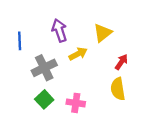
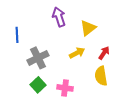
purple arrow: (59, 30) -> (59, 17), moved
yellow arrow: (78, 54) -> (77, 53), moved

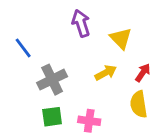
yellow triangle: (88, 28) -> (121, 38), turned -36
blue line: (17, 35) -> (23, 48), turned -35
green square: (38, 85) -> (52, 117), turned 35

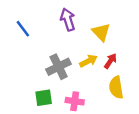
blue line: (23, 48) -> (23, 29), moved
red arrow: (143, 73) -> (110, 61), moved
gray cross: (52, 80) -> (59, 67), moved

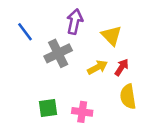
purple arrow: (68, 19) -> (75, 22), turned 30
gray cross: (59, 67) -> (58, 53), moved

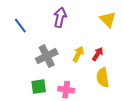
yellow triangle: (111, 36) -> (108, 19), moved
gray cross: (58, 53) -> (47, 56), moved
yellow arrow: (97, 67) -> (78, 54), turned -35

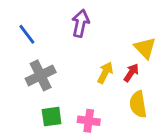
yellow triangle: (108, 19) -> (145, 48), moved
gray cross: (47, 56) -> (41, 75), moved

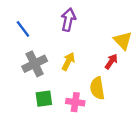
yellow arrow: (105, 73) -> (68, 61), moved
yellow semicircle: (138, 104) -> (97, 88), moved

